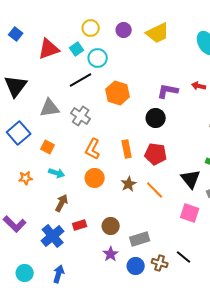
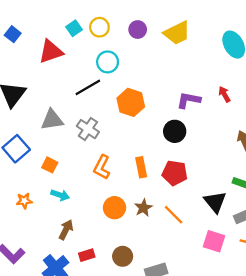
cyan square: (77, 49) -> (74, 28), moved
red arrow: (199, 86) -> (224, 94), turned 48
orange circle: (95, 178) -> (115, 208), moved

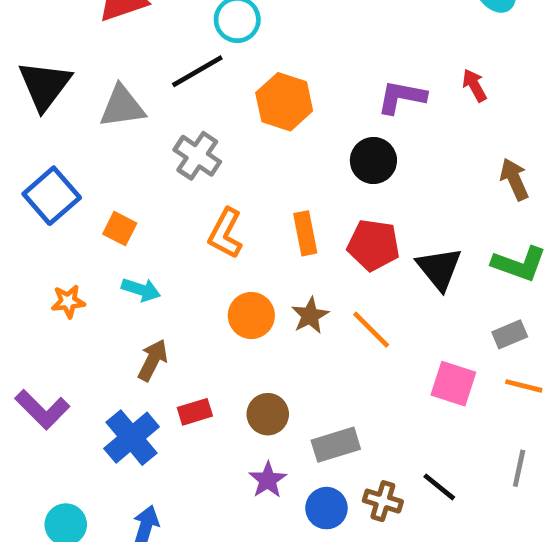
gray triangle: (52, 120) -> (122, 106), moved
black triangle: (215, 202) -> (439, 269), moved

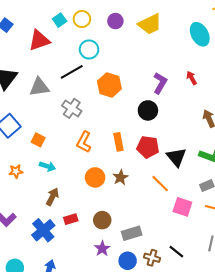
purple L-shape: (402, 97) -> (160, 83), turned 110
orange line: (371, 330) -> (160, 184), moved

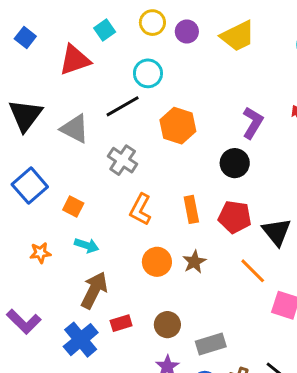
yellow circle: (82, 19) -> (152, 23), moved
gray triangle: (39, 87) -> (75, 129), turned 35
brown arrow: (52, 197) -> (94, 290), size x1.4

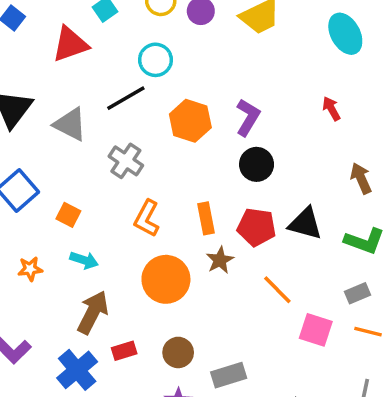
purple L-shape: (253, 123) -> (248, 117), moved
black triangle: (277, 232) -> (305, 224), moved, turned -36
orange circle: (157, 262) -> (166, 279), size x1.4
brown star: (194, 262) -> (220, 260), moved

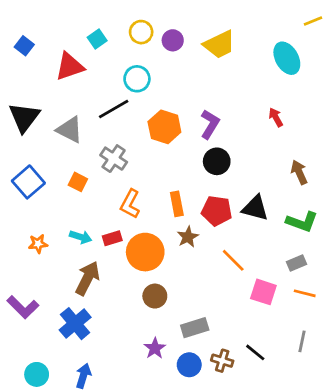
orange square: (68, 215) -> (78, 182), moved
red rectangle: (124, 351) -> (112, 238), moved
brown circle: (178, 352) -> (155, 296), moved

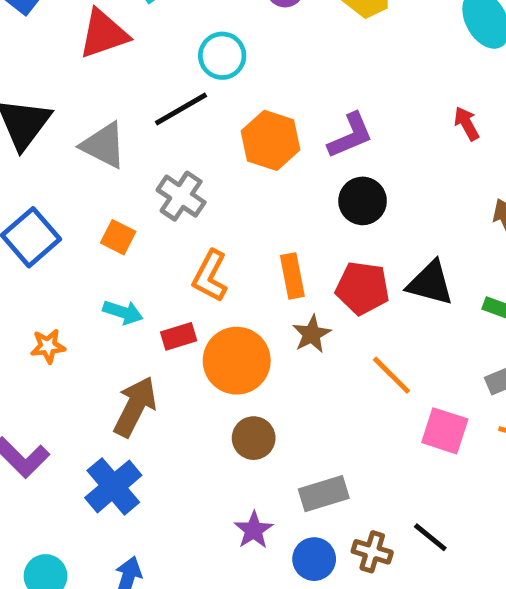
purple L-shape: (210, 124) -> (350, 136), turned 36
cyan arrow: (81, 237) -> (123, 312), moved

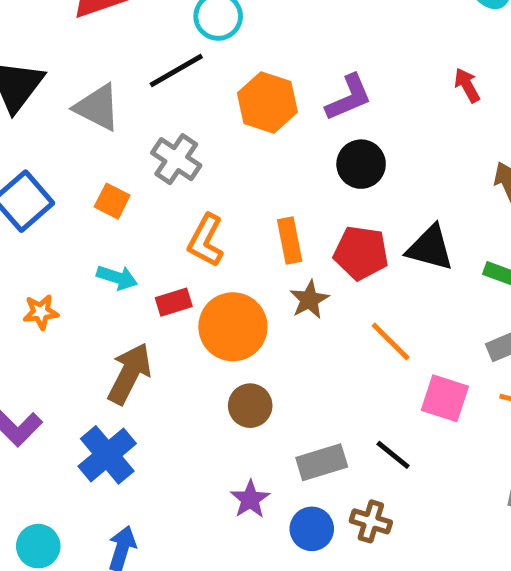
black line: (430, 537) -> (393, 455), moved

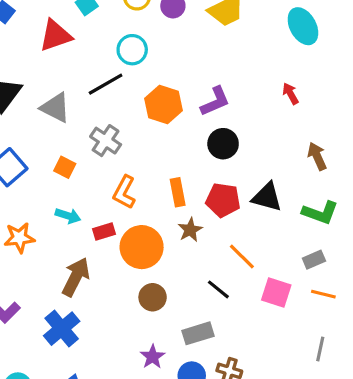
orange star: (41, 312) -> (19, 238), size x1.4
black line: (393, 455) -> (218, 289), moved

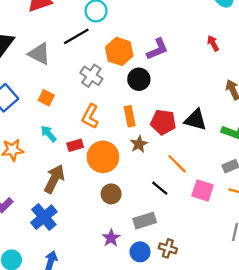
gray cross: (106, 141) -> (91, 76), moved
black circle: (223, 144) -> (139, 79), moved
cyan arrow: (68, 216) -> (49, 134), turned -150

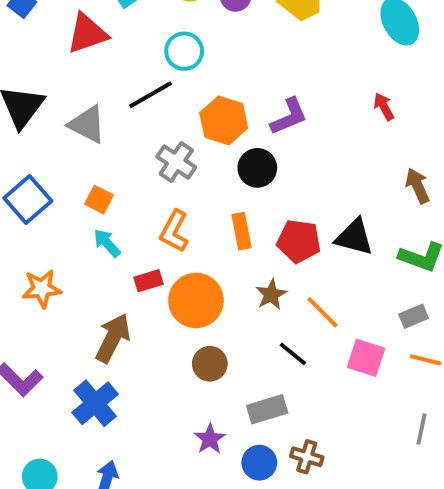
cyan arrow: (49, 134) -> (107, 243), moved
brown star: (139, 144) -> (271, 295), moved

